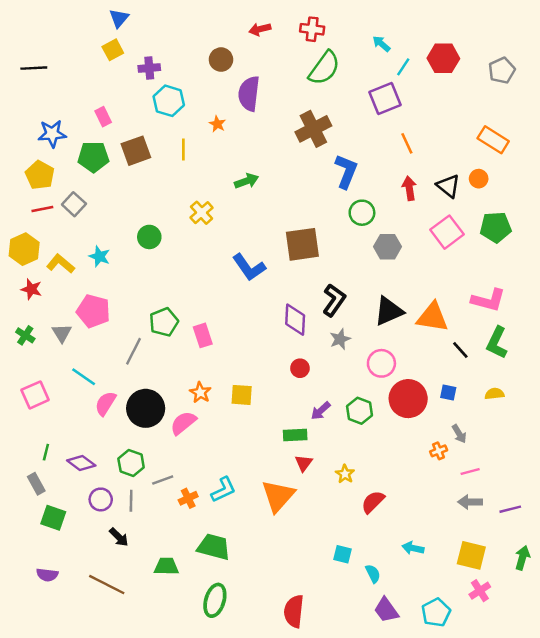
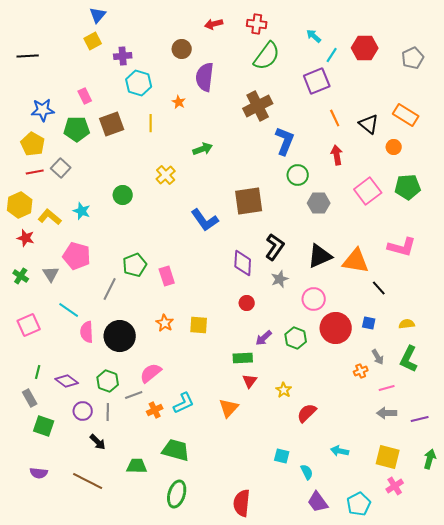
black triangle: (448, 186) -> (369, 124), moved
green L-shape: (497, 343) -> (409, 359), moved
pink semicircle: (106, 403) -> (87, 332), turned -35
pink semicircle: (183, 423) -> (151, 373), moved
orange triangle: (278, 496) -> (229, 408), size x0.7

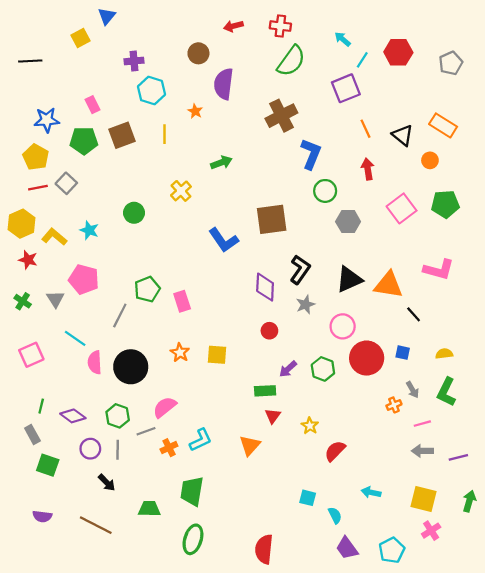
yellow square: (93, 41) -> (80, 38), moved
green trapezoid: (176, 450) -> (192, 491), turned -96

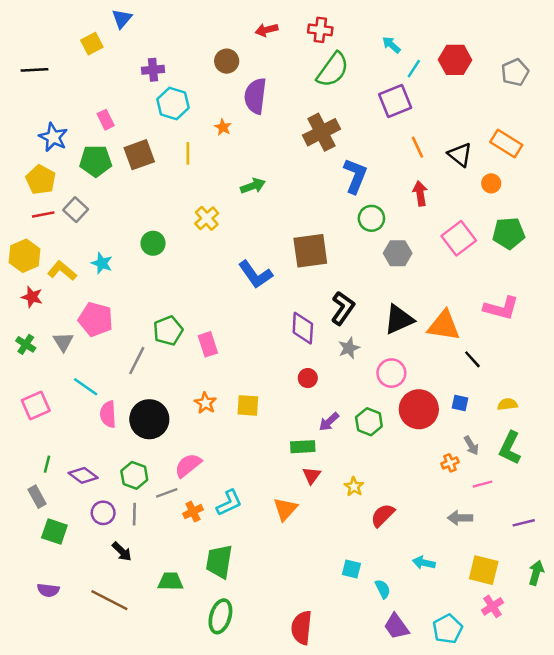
blue star: (47, 120) -> (53, 137), turned 30
gray arrow: (422, 451) -> (460, 518), moved

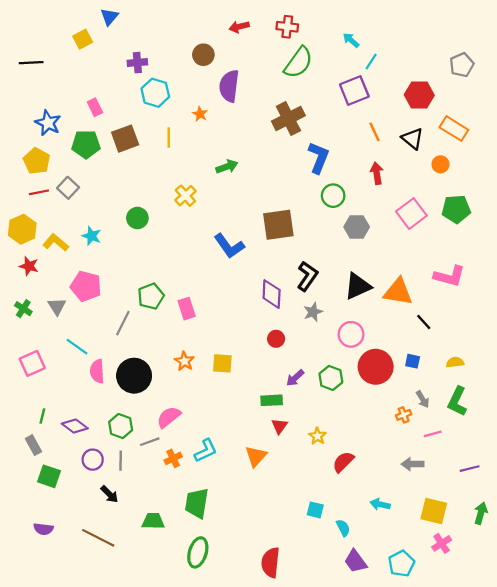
red hexagon: (455, 60) -> (419, 95), moved

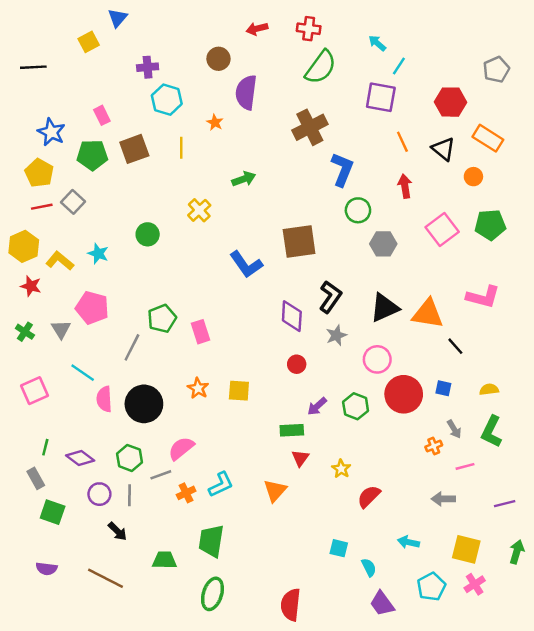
purple square: (354, 91) -> (381, 97), turned 32
cyan pentagon: (401, 564) -> (431, 587), moved

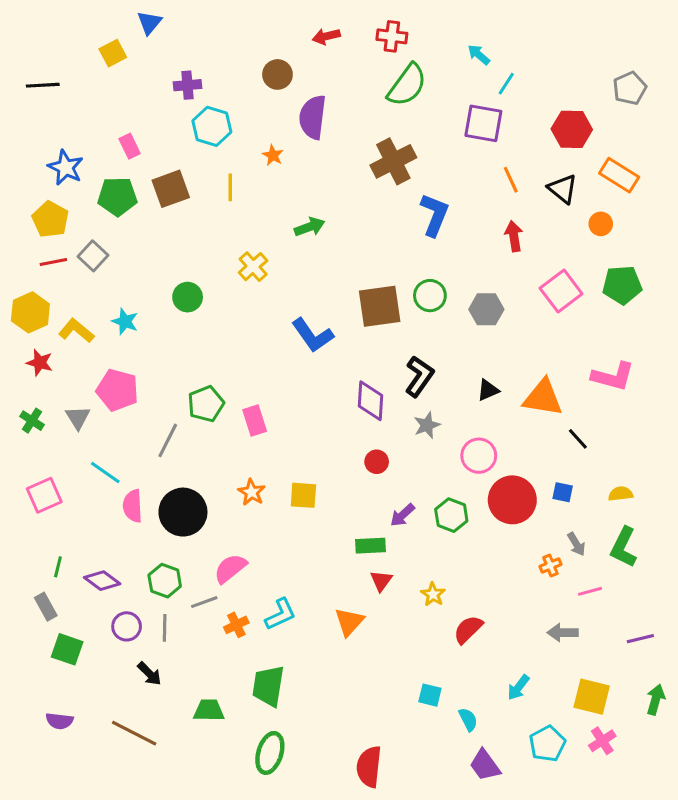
green circle: (358, 210) -> (430, 296), moved
black triangle: (384, 308) -> (488, 390), size x0.6
cyan arrow: (408, 542) -> (518, 687), turned -65

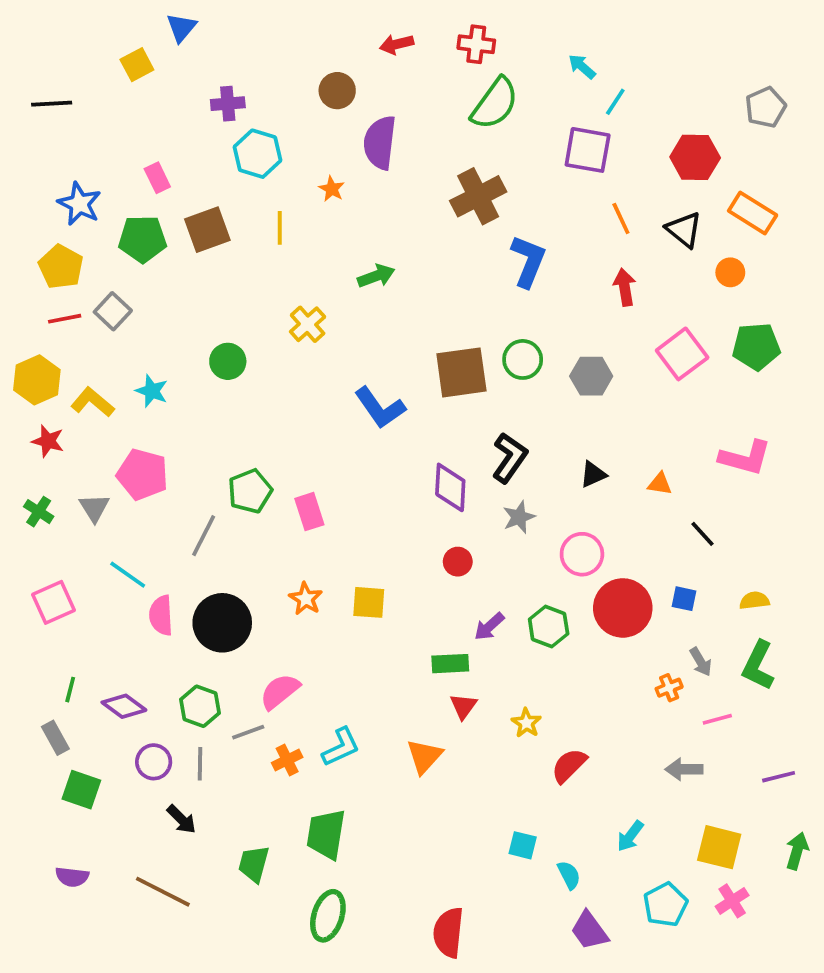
orange triangle: (543, 398) -> (660, 484), size x0.5
green trapezoid: (209, 710) -> (254, 864), turned -76

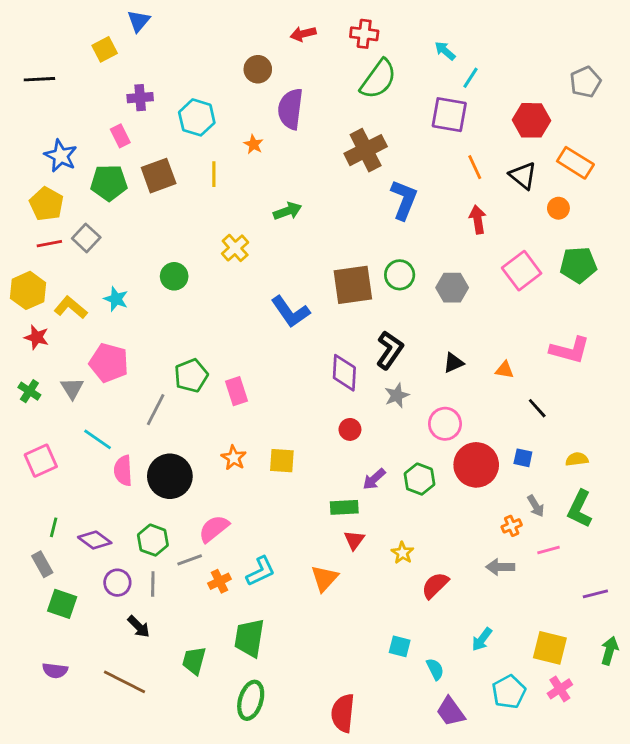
purple cross: (228, 104) -> (140, 98), moved
gray arrow: (684, 769) -> (500, 567), moved

